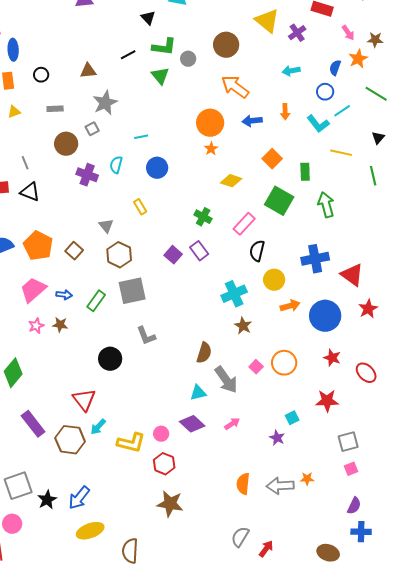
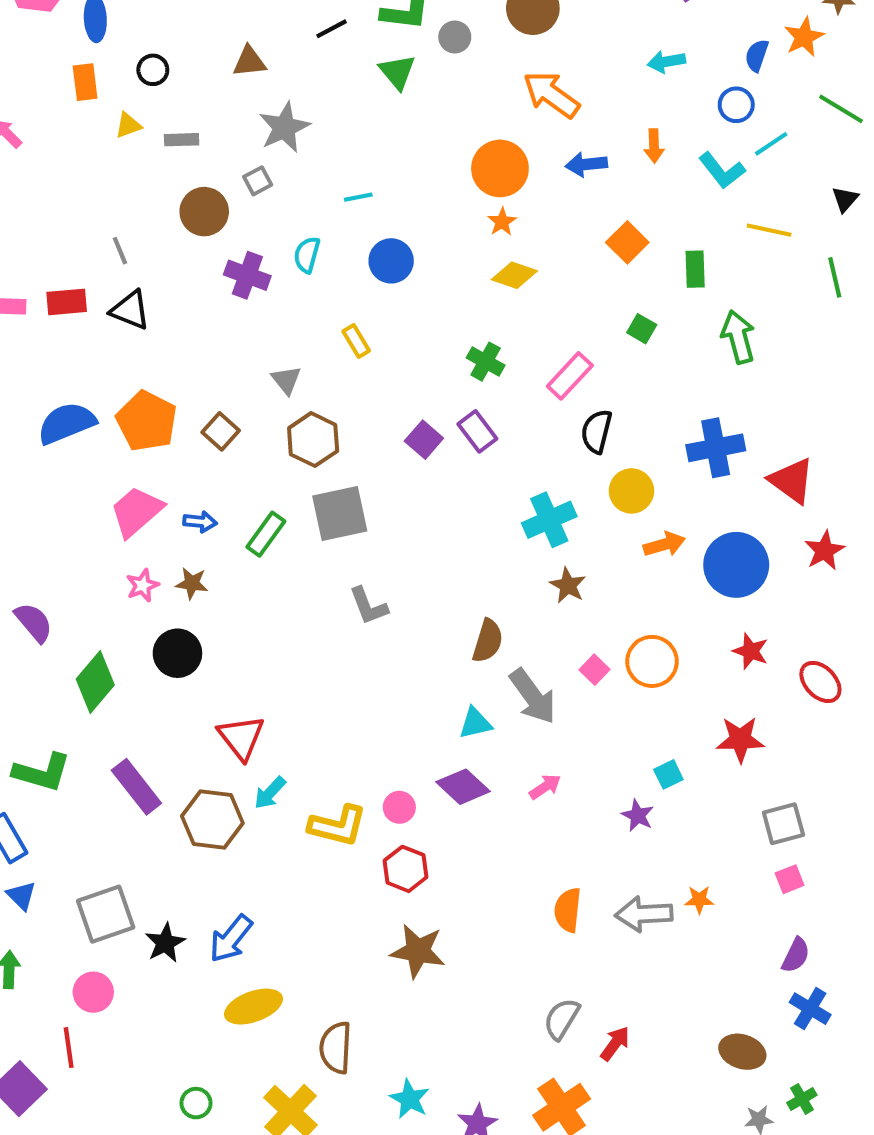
yellow triangle: (14, 112) -> (128, 125), moved
yellow diamond: (231, 181) -> (514, 275), moved
green square: (279, 201) -> (642, 329), size x0.5
black circle: (110, 359) -> (177, 653), moved
blue cross: (361, 532) -> (810, 1009), turned 30

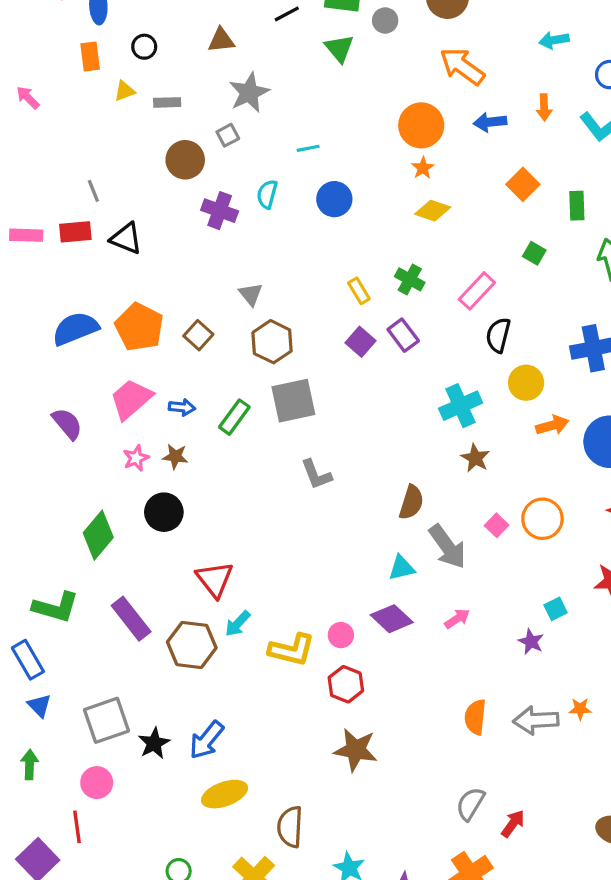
gray line: (120, 251) -> (93, 191), moved
yellow rectangle: (356, 341) -> (359, 291), moved
purple semicircle: (34, 622) -> (67, 424), moved

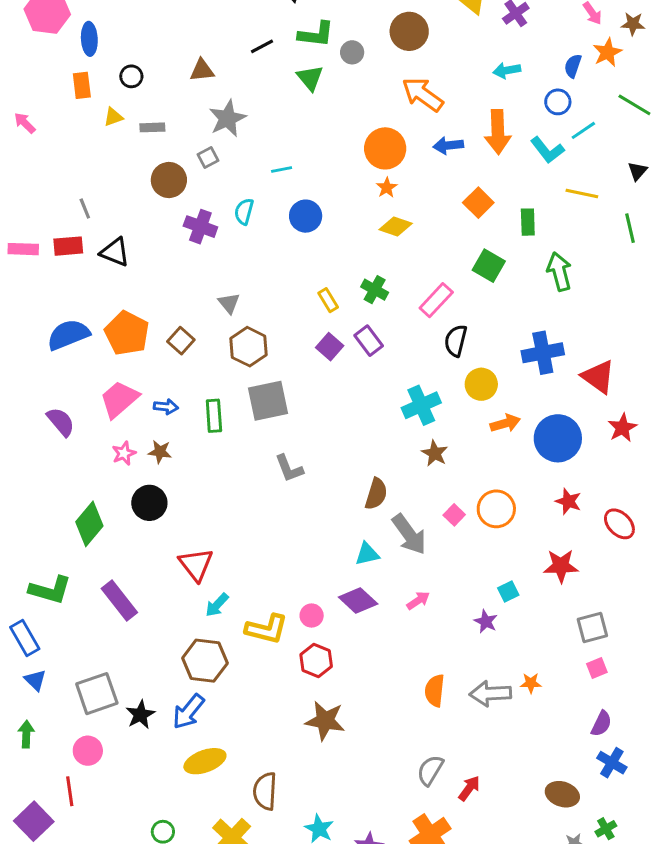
orange arrow: (544, 107) -> (498, 132), size x1.8
green square: (534, 253) -> (489, 266), size x1.5
green rectangle: (234, 417) -> (214, 416), turned -40
brown hexagon: (192, 645) -> (205, 661), moved

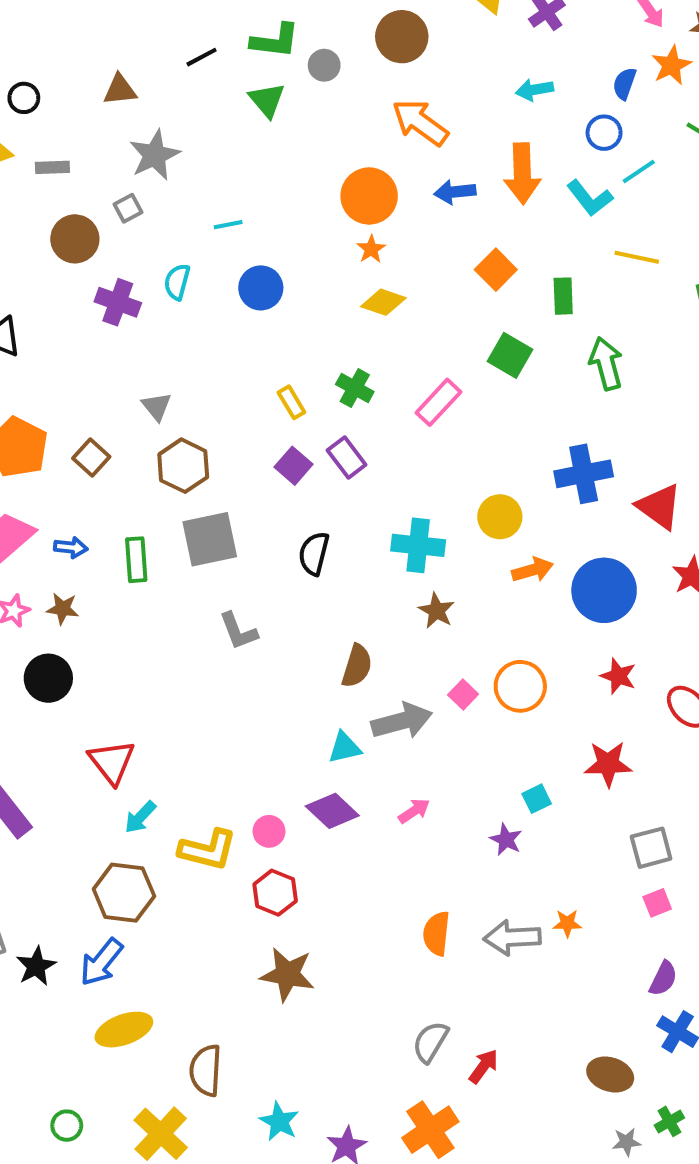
black semicircle: (456, 341) -> (314, 554), moved
cyan cross: (421, 405) -> (418, 545), turned 30
gray arrow: (409, 534) -> (402, 721), turned -69

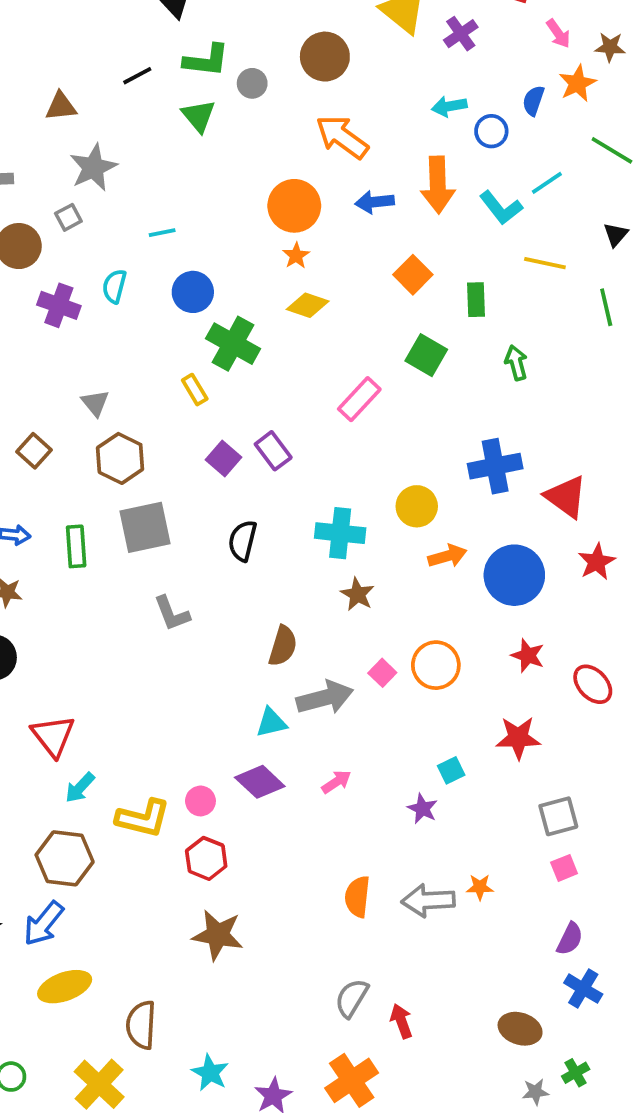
blue circle: (604, 133) -> (491, 131), moved
green arrow: (606, 364) -> (516, 363), size x0.7
green cross: (355, 388) -> (233, 344), moved, size x1.5
yellow rectangle: (291, 402) -> (195, 390), moved
red arrow: (484, 1066) -> (401, 1021), turned -56

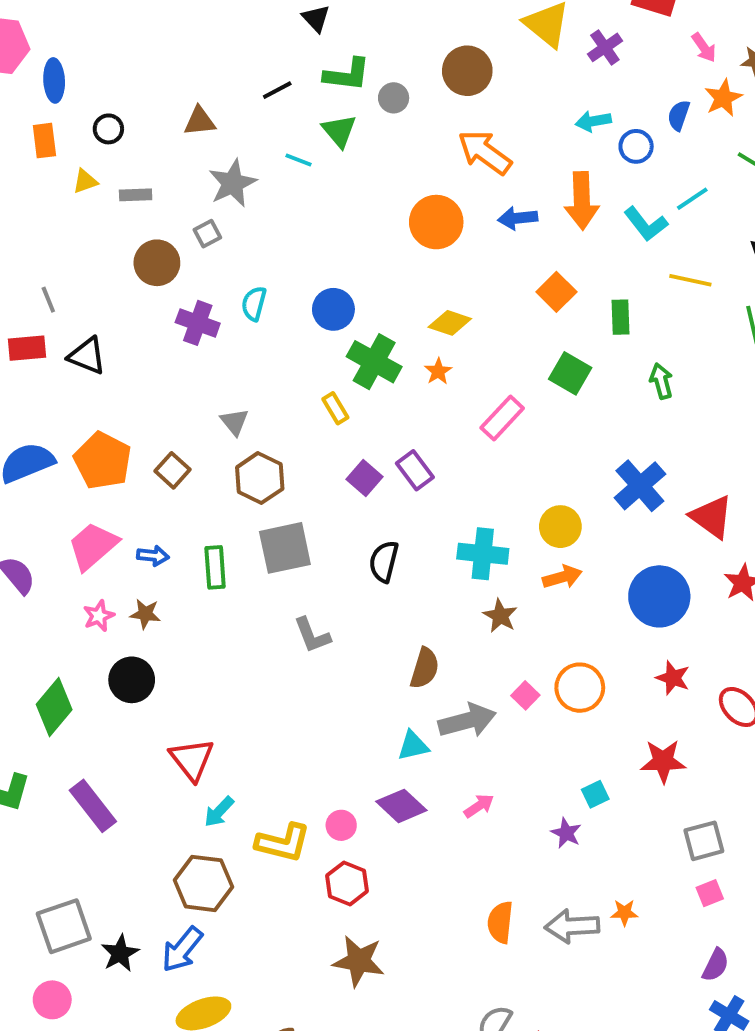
cyan line: (162, 233) -> (299, 160), moved, turned 32
orange star: (296, 256) -> (438, 371), moved
blue cross: (495, 466) -> (640, 486), turned -30
orange arrow: (447, 556) -> (562, 577), moved

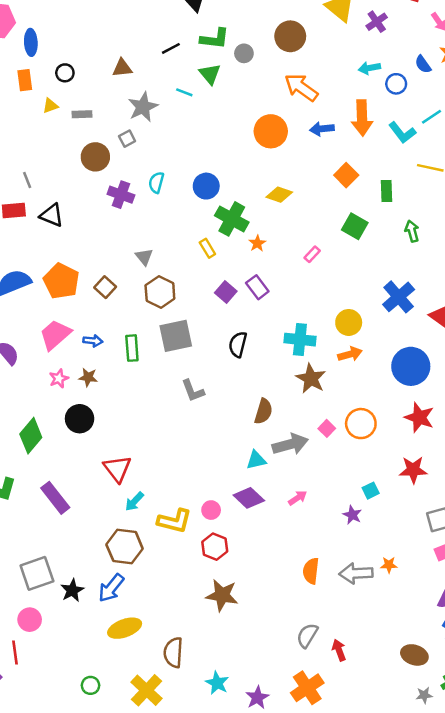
blue semicircle: (679, 115) -> (423, 64), turned -54
orange star: (438, 371) -> (257, 243), moved
pink rectangle: (502, 418) -> (312, 254), size x0.6
brown star: (500, 616) -> (311, 379), size x1.4
red star: (673, 678) -> (419, 417), size x1.4

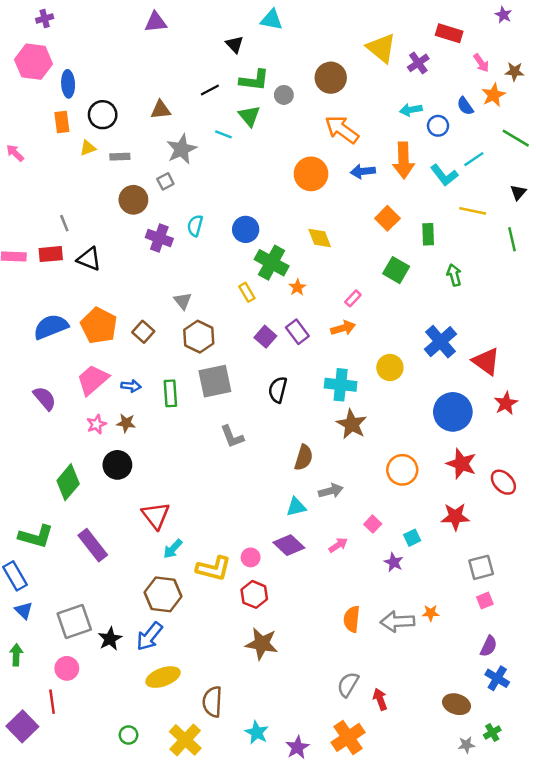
black circle: (65, 73) -> (103, 115), size x1.5
yellow diamond: (279, 195) -> (320, 238), turned 50
orange arrow: (350, 354) -> (343, 328), moved
pink square: (327, 428) -> (373, 524), moved
gray arrow: (290, 444) -> (331, 491), size x0.7

